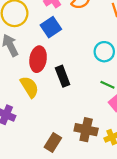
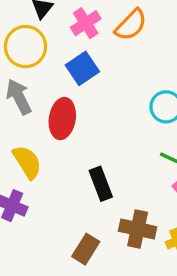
black rectangle: (63, 76) -> (101, 184), moved
yellow semicircle: (29, 87) -> (27, 162), moved

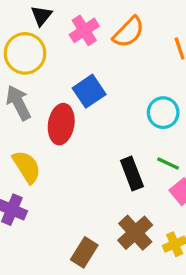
blue square: (82, 68) -> (89, 91), moved
black rectangle: (101, 184) -> (132, 173), moved
brown cross: (138, 229) -> (135, 233), turned 36

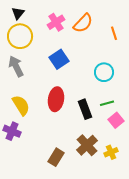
black triangle: (41, 16) -> (18, 13), moved
red ellipse: (61, 124) -> (56, 99), moved
green line: (168, 164) -> (107, 103), turned -40

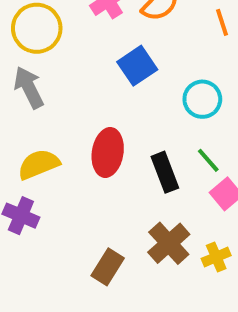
blue square: (59, 59) -> (137, 66), moved
green line: (107, 103) -> (208, 160), turned 64
yellow semicircle: (21, 105) -> (39, 164), turned -80

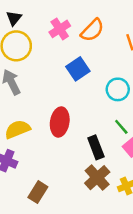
black rectangle: (165, 172) -> (96, 147), moved
brown rectangle: (108, 267) -> (38, 192), moved

